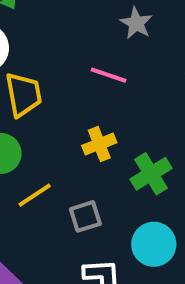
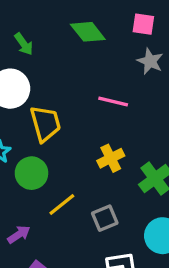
gray star: (136, 23) -> (150, 61), moved

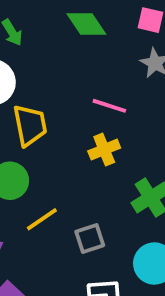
yellow cross: (111, 158) -> (104, 150), moved

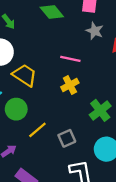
yellow trapezoid: (30, 125) -> (25, 75), turned -40

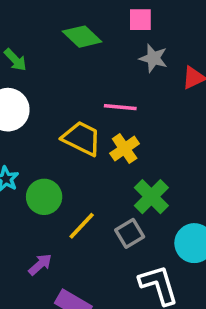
yellow trapezoid: (25, 75) -> (82, 138), moved
green cross: (100, 110) -> (151, 197), moved

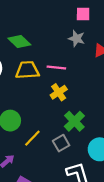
pink square: (140, 20) -> (83, 14), moved
green diamond: (82, 37) -> (19, 42), moved
yellow trapezoid: (82, 138) -> (27, 70), moved, turned -30

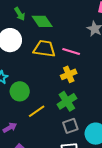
green cross: (74, 121) -> (67, 101), moved
gray square: (61, 143) -> (70, 126), moved

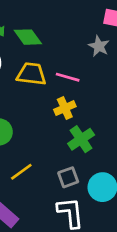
green cross: (67, 101) -> (81, 139), moved
yellow line: (37, 111) -> (21, 172), moved

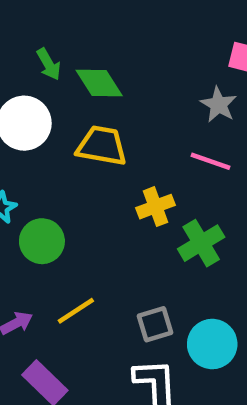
pink line: (68, 77) -> (210, 161), moved
green cross: (81, 139) -> (201, 243), moved

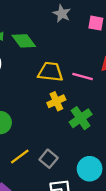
gray star: (219, 105) -> (62, 14), moved
yellow trapezoid: (102, 146) -> (50, 72), moved
gray square: (155, 324) -> (49, 159), moved, turned -30

